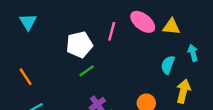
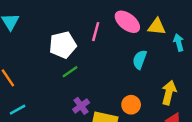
cyan arrow: (193, 53) -> (179, 43), moved
cyan semicircle: (168, 65) -> (140, 60), moved

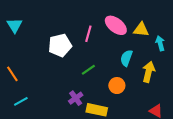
green line: (70, 72) -> (88, 70), moved
yellow arrow: (169, 93) -> (149, 72), moved
orange circle: (131, 105) -> (117, 86), moved

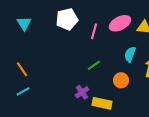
pink ellipse: (116, 25) -> (120, 23), turned -65
white pentagon: (60, 45) -> (67, 19), moved
cyan line: (21, 101) -> (23, 91), moved

